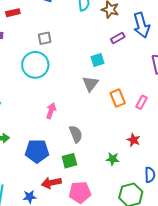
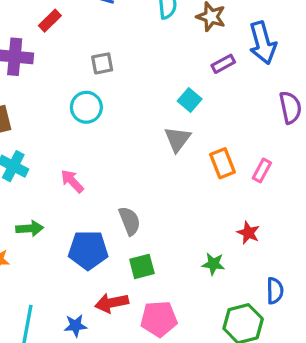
red rectangle: (13, 13) -> (50, 21), turned -32
cyan square: (98, 60) -> (190, 100), turned -32
cyan circle: (35, 65) -> (86, 107), size x0.7
pink arrow: (51, 111) -> (72, 181), moved, turned -63
gray semicircle: (76, 134) -> (130, 221), moved

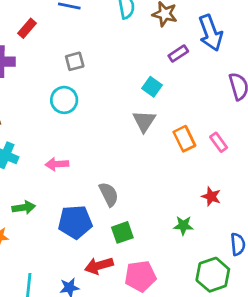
pink rectangle: (262, 170) -> (219, 142), turned -60
pink arrow: (72, 181) -> (57, 164), turned -45

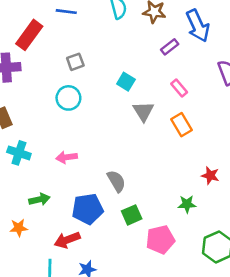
red rectangle: (27, 28) -> (29, 35), size x1.6
cyan square: (152, 87) -> (126, 82), moved
pink rectangle: (219, 142) -> (179, 88), moved
red arrow: (99, 266) -> (67, 240), moved
pink pentagon: (140, 276) -> (160, 240), moved

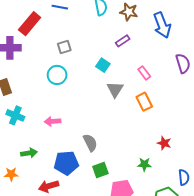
purple rectangle: (170, 47) -> (123, 41), moved

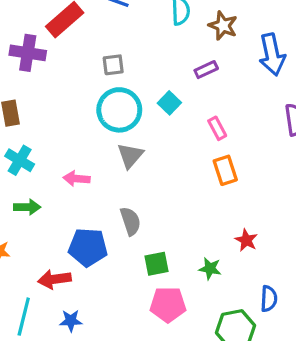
pink rectangle: (144, 73) -> (217, 128), moved
cyan circle: (57, 75) -> (119, 110), moved, size x1.4
gray triangle: (115, 89) -> (130, 156), moved
green arrow: (29, 153) -> (27, 207), moved
green square: (100, 170) -> (156, 264), moved

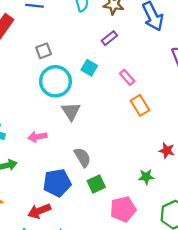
green square: (156, 264) -> (96, 184), moved

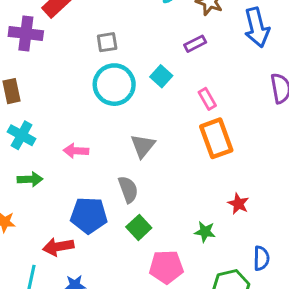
orange rectangle: (140, 105) -> (216, 138), size x1.4
gray triangle: (71, 111) -> (143, 146), moved
green square: (96, 184) -> (139, 227), turned -30

